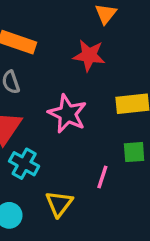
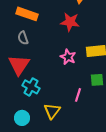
pink star: (67, 114) -> (68, 57), moved, size x0.7

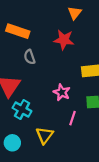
gray semicircle: (23, 38) -> (30, 57), moved
pink star: (68, 57) -> (62, 92), moved

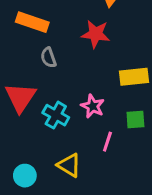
cyan cross: (22, 110) -> (56, 115), moved
yellow triangle: (45, 135) -> (69, 165), turned -36

